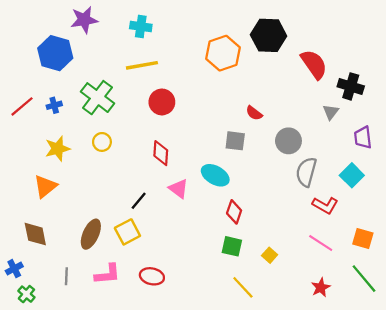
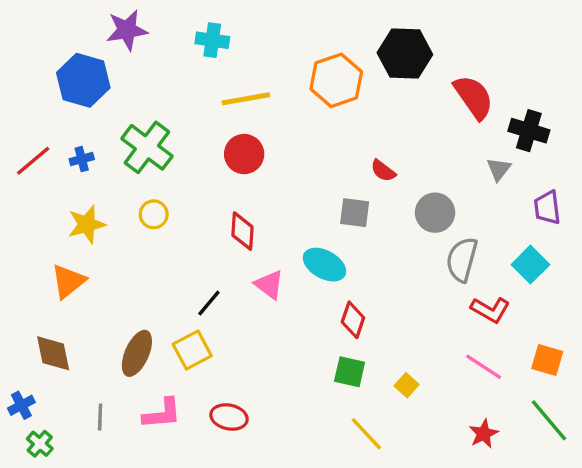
yellow line: (142, 65) -> (246, 99), moved

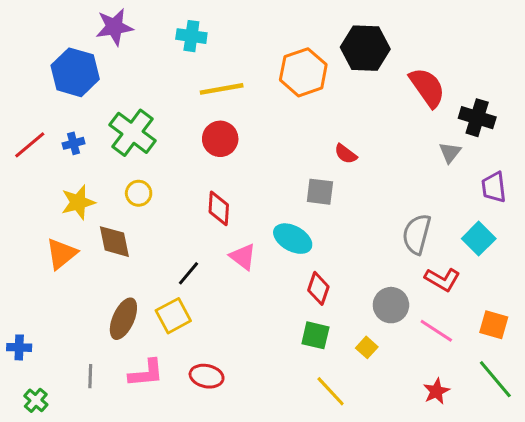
gray circle: (435, 213) -> (391, 305), moved
brown diamond: (53, 353) -> (114, 242), moved
blue cross: (21, 405) -> (19, 347), moved, turned 30

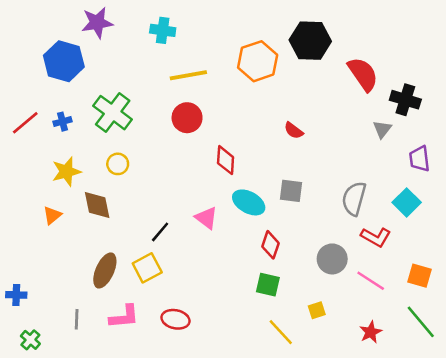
gray square: (320, 192) -> (291, 191), moved
red diamond: (219, 208) -> (226, 160), moved
orange triangle: (61, 254) -> (52, 215), size x0.7
yellow square: (367, 347) -> (317, 310), moved, turned 30

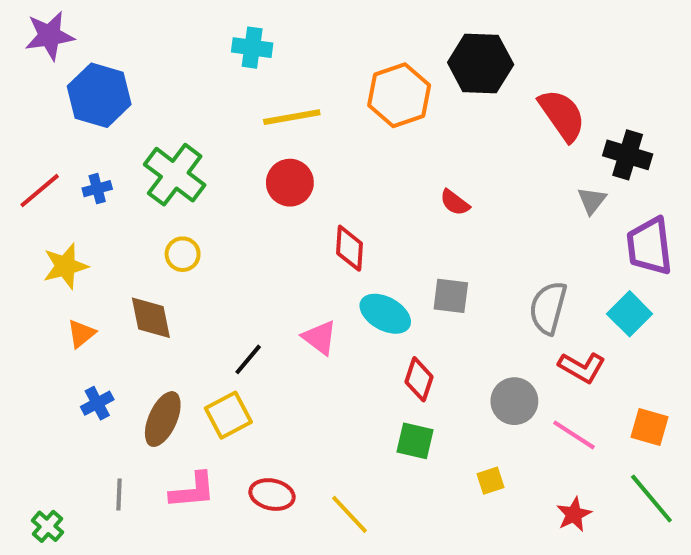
purple star: (97, 23) -> (50, 36), moved
purple trapezoid: (419, 159) -> (649, 246), size x1.4
yellow star: (66, 172) -> (65, 266), moved
blue cross: (16, 295) -> (97, 403), moved, turned -30
yellow line: (281, 332) -> (349, 514), moved

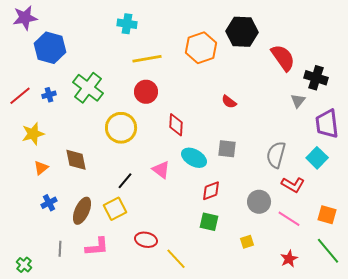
yellow circle: (183, 254) -> (121, 128), moved, size x1.8
red diamond: (419, 379) -> (211, 191), turned 50
red ellipse: (272, 495) -> (146, 240), moved

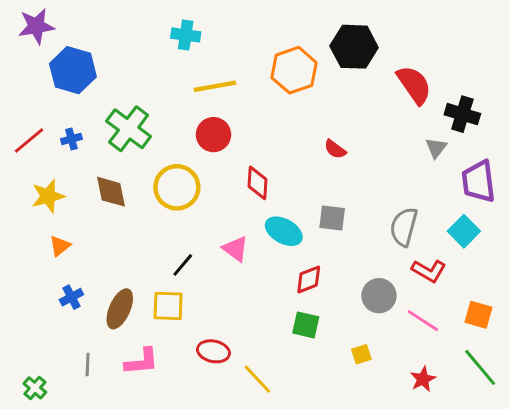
brown diamond: (76, 160) -> (111, 192), moved
yellow square: (115, 209) -> (168, 306), turned 30

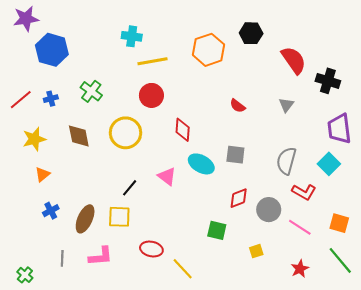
cyan cross: (186, 35) -> (132, 36), moved
black hexagon: (354, 47) -> (251, 33), size x0.7
green cross: (129, 129) -> (91, 91), size x0.7
gray triangle: (436, 148) -> (286, 105), moved
red diamond: (309, 280) -> (239, 198), moved

